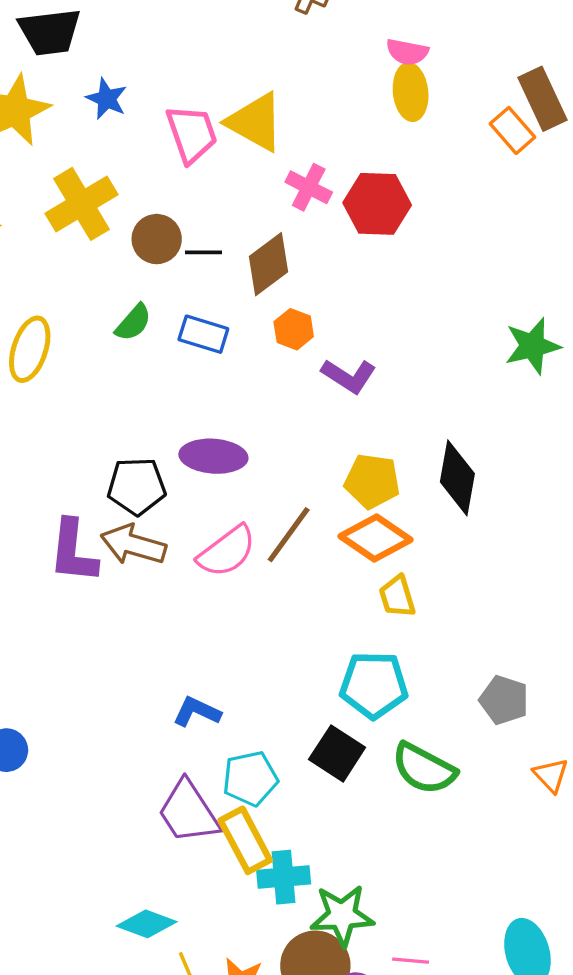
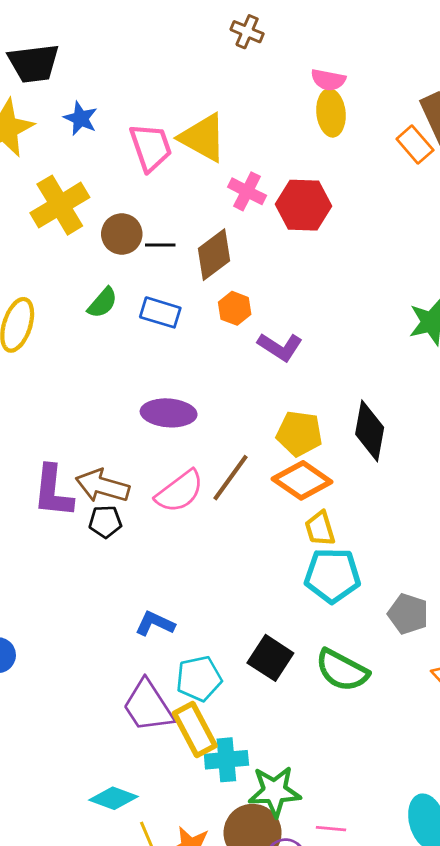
black pentagon: (137, 486) -> (105, 522), moved, size x0.7
cyan pentagon: (374, 685) -> (332, 575), moved

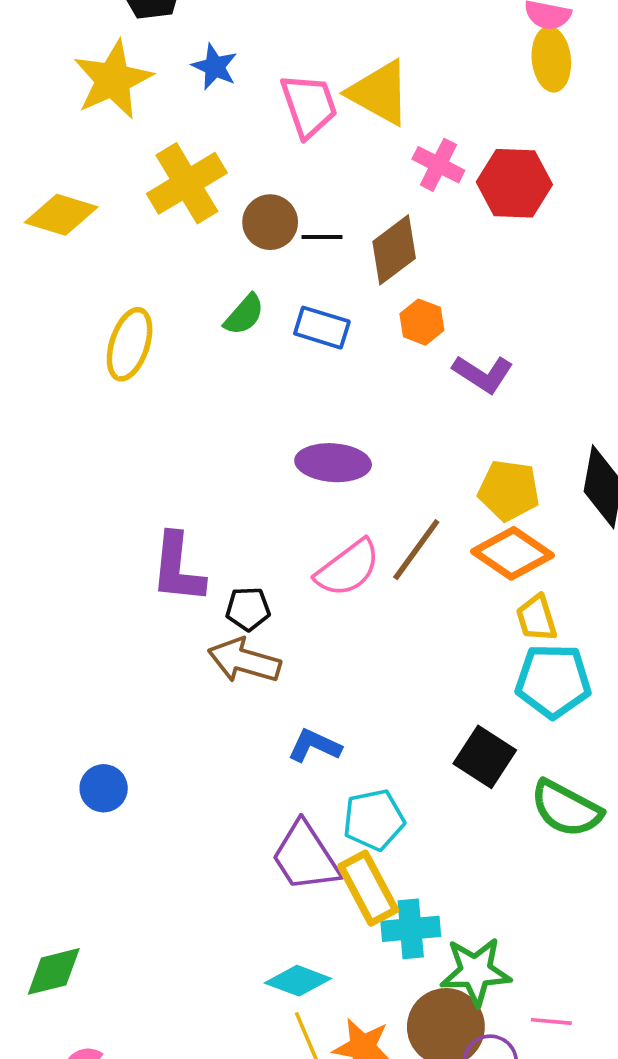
brown arrow: (103, 486) -> (244, 661), moved
black square: (270, 658) -> (485, 757), moved
cyan diamond: (114, 798) -> (298, 981), moved

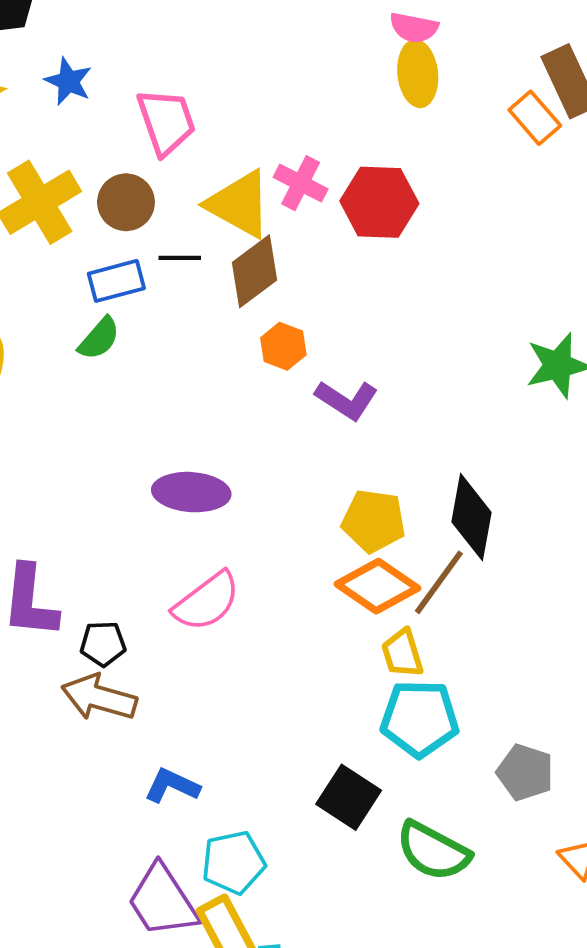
yellow triangle: (379, 93) -> (239, 204), moved
brown circle: (270, 222) -> (126, 202), moved
blue rectangle: (322, 328) -> (116, 281), moved, turned -32
brown line: (416, 550) -> (439, 582), moved

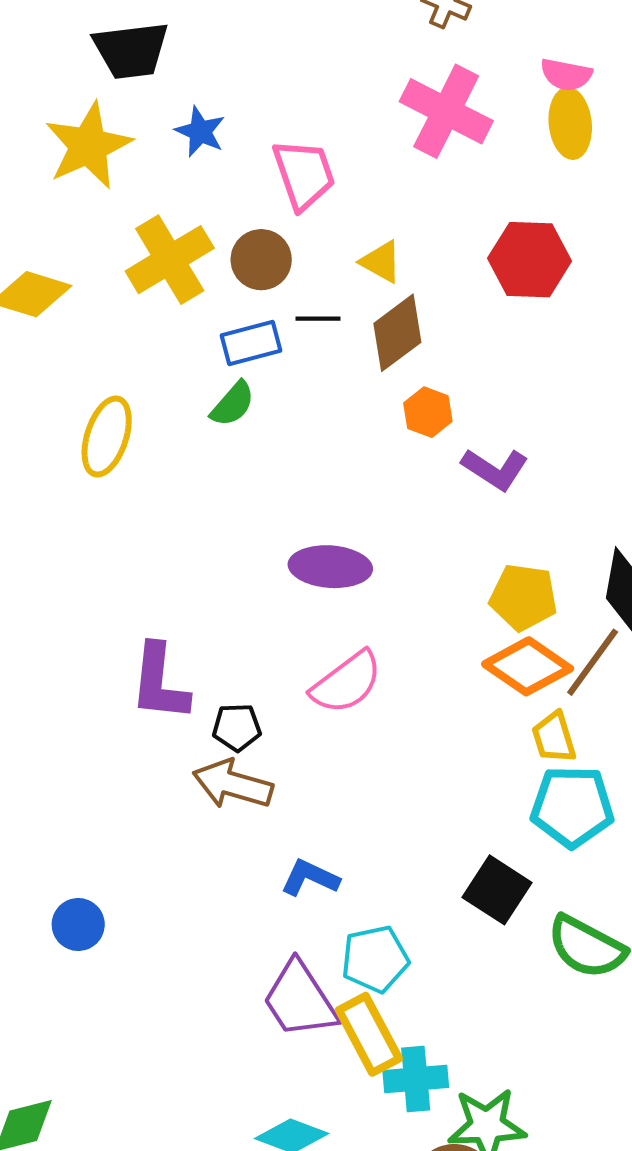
pink cross: (301, 183) -> (446, 111), moved, size x1.6
yellow triangle: (239, 204) -> (381, 262), size x0.6

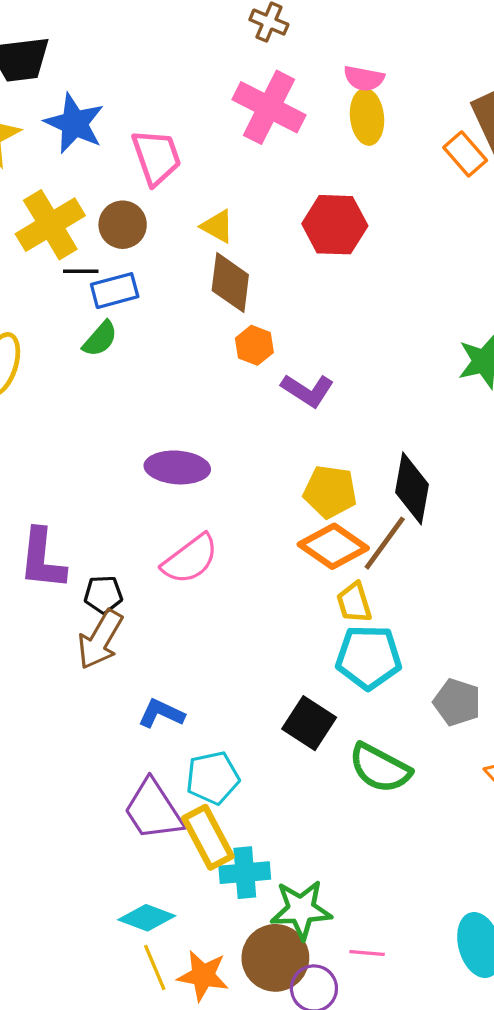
blue star: (200, 132) -> (74, 123), size x1.5
black line: (318, 319) -> (81, 271), moved
brown diamond: (397, 333) -> (230, 283), turned -46
brown arrow: (233, 784) -> (100, 640), turned -76

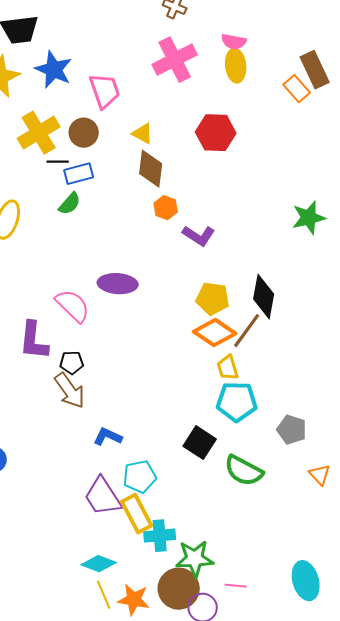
pink cross: (269, 107) -> (175, 60), turned 36
pink semicircle: (190, 559) -> (73, 306), moved, turned -99
brown arrow: (100, 640) -> (70, 391), turned -66

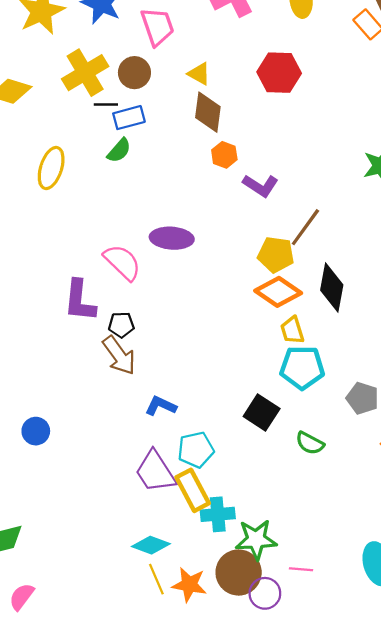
black diamond: (264, 297) -> (332, 287), moved
brown line: (247, 331) -> (305, 227), moved
green semicircle: (244, 471) -> (310, 443), size x0.7

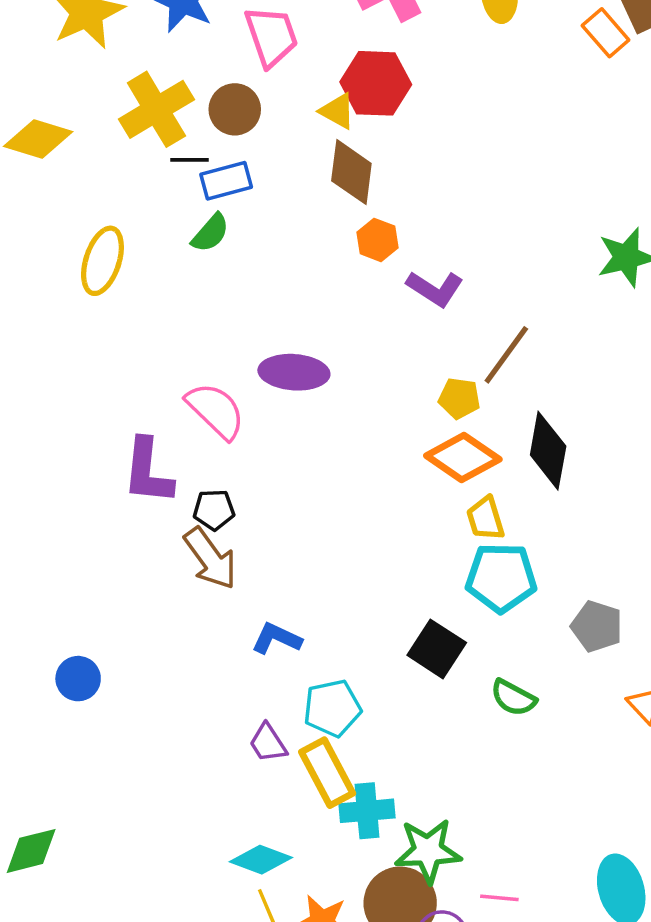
red hexagon: (279, 73) -> (376, 83), moved
yellow pentagon: (276, 255) -> (459, 398), size x0.7
purple trapezoid: (155, 472) -> (268, 743), size x0.6

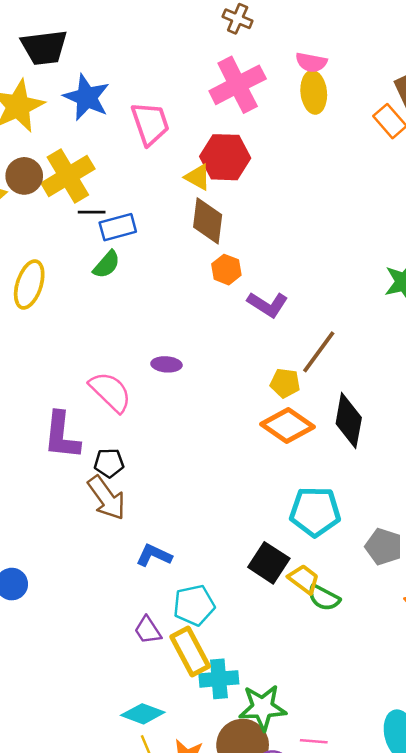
brown circle: (235, 109) -> (24, 176), moved
purple ellipse: (294, 372) -> (166, 364), size x0.6
yellow trapezoid: (485, 518) -> (304, 579), moved, turned 144

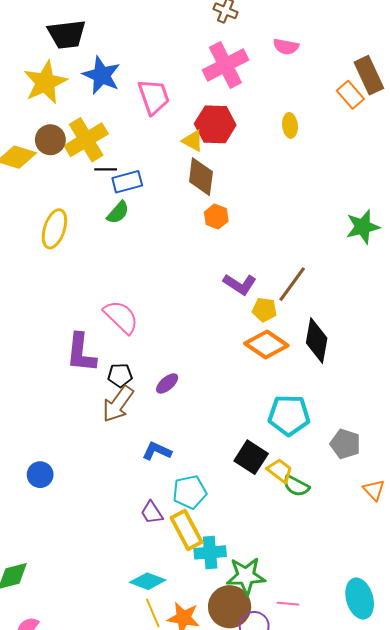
yellow ellipse: (314, 92) -> (290, 125), moved, size x0.7
purple L-shape: (268, 304) -> (240, 284), moved
purple ellipse: (166, 364) -> (167, 383), moved, turned -45
brown arrow: (107, 498) -> (118, 404), turned 72

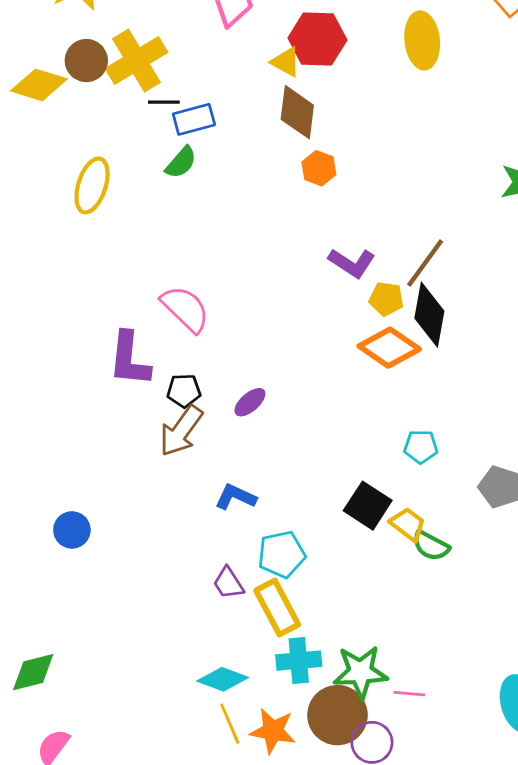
yellow ellipse: (290, 125) -> (422, 40), size x1.6
black diamond: (317, 340) -> (429, 315), moved
cyan pentagon: (289, 415) -> (421, 447), size x0.6
cyan cross: (210, 552) -> (299, 661), moved
pink line: (288, 604) -> (409, 694), moved

